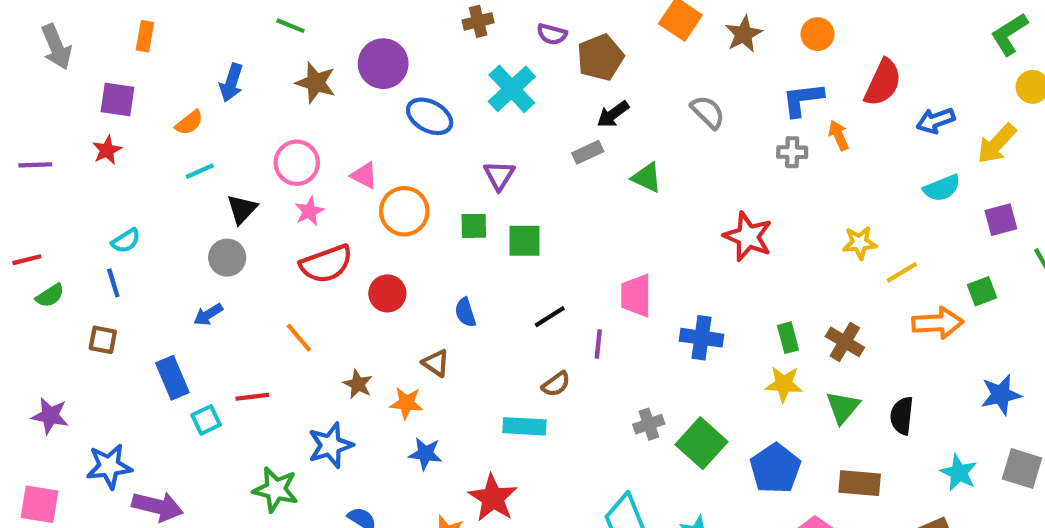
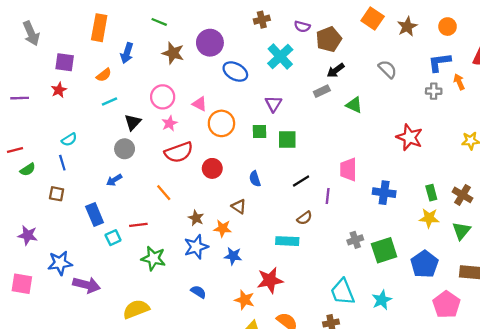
orange rectangle: (145, 36) -> (99, 28), moved, size x1.6
green square: (702, 443) -> (384, 250), turned 30
blue star: (330, 445) -> (196, 247), moved
green star: (276, 490) -> (153, 258), moved
red star: (493, 498) -> (270, 280), turned 30

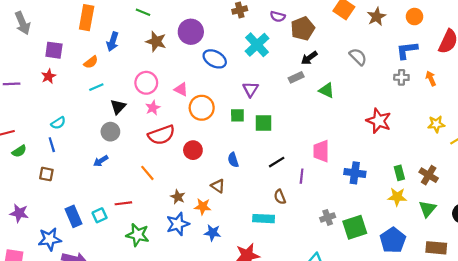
orange arrow: (459, 82) -> (431, 78), moved
blue rectangle: (95, 215) -> (74, 216), moved
brown semicircle: (304, 218) -> (280, 197), turned 104

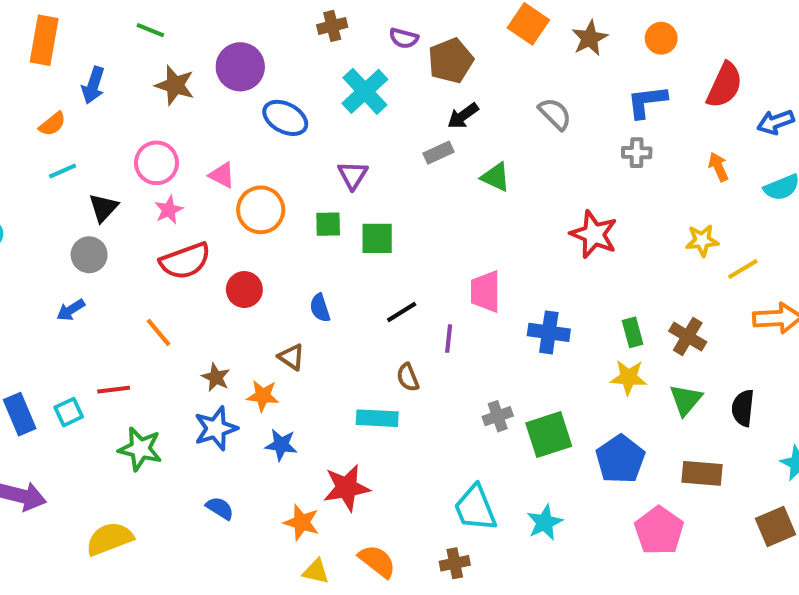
orange arrow: (431, 78) -> (718, 167), moved

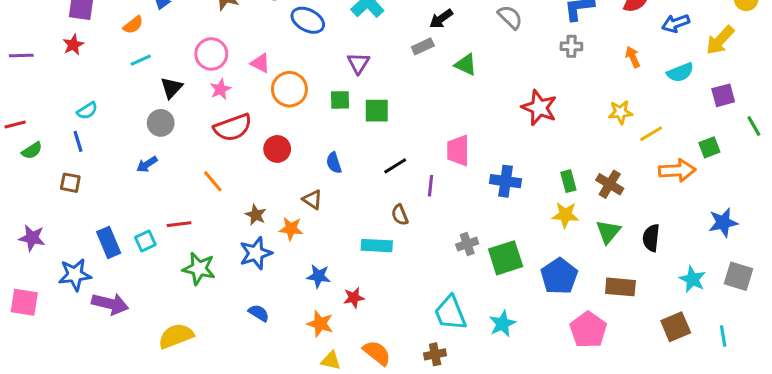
blue star: (281, 445) -> (319, 276), moved
red star: (347, 488) -> (354, 298), size x0.6

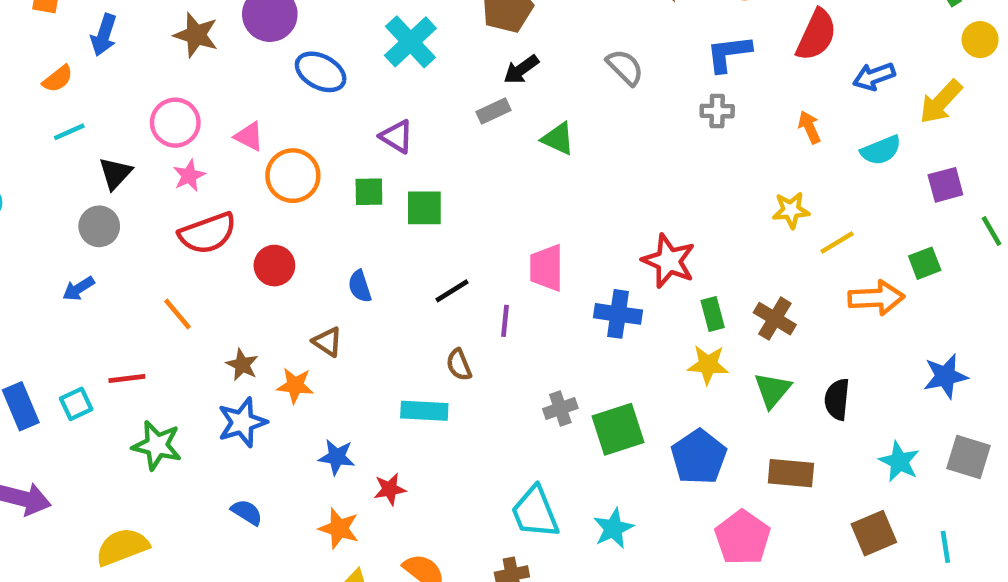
purple triangle: (358, 63) -> (397, 136), turned -30
red star: (539, 108) -> (669, 261), moved

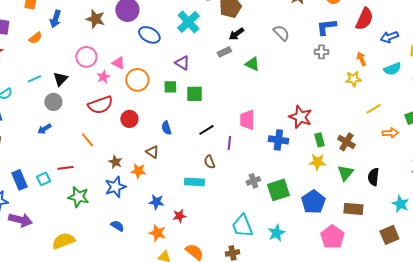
cyan line: (69, 132) -> (34, 79), moved
pink star: (189, 176) -> (103, 77), moved
yellow star: (791, 210) -> (353, 79), moved
orange arrow: (876, 298) -> (390, 133), size x0.7

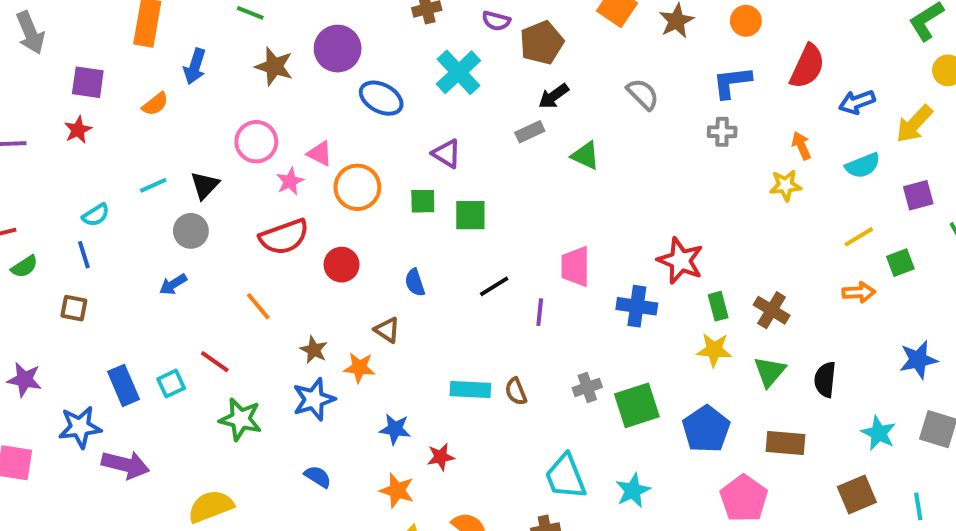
yellow line: (373, 109) -> (859, 237), moved
brown semicircle: (209, 162) -> (516, 391), moved
red line: (65, 168) -> (215, 362), turned 42

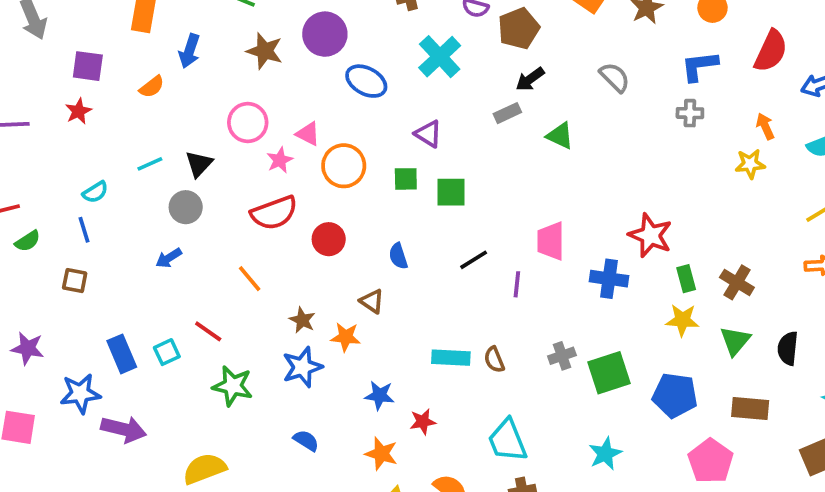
blue pentagon: (706, 429) -> (675, 395), turned -30
cyan trapezoid: (565, 477) -> (507, 440), moved

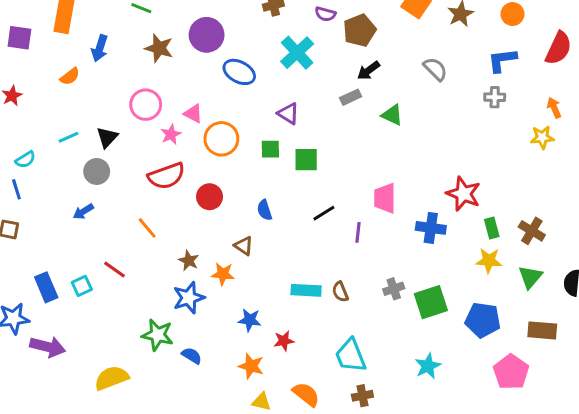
purple square: (88, 66) -> (19, 38), moved
green star: (233, 386) -> (158, 335), moved

